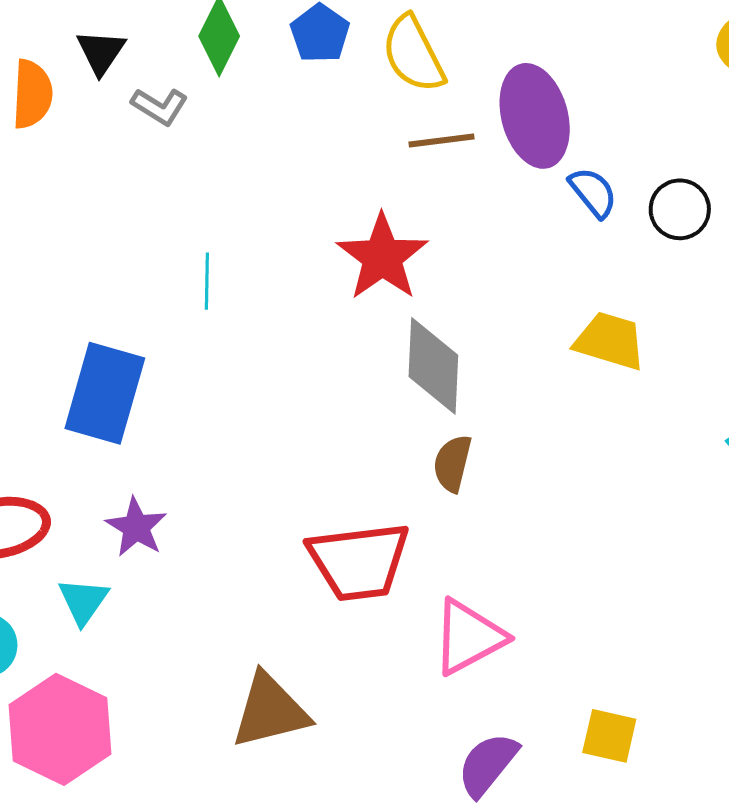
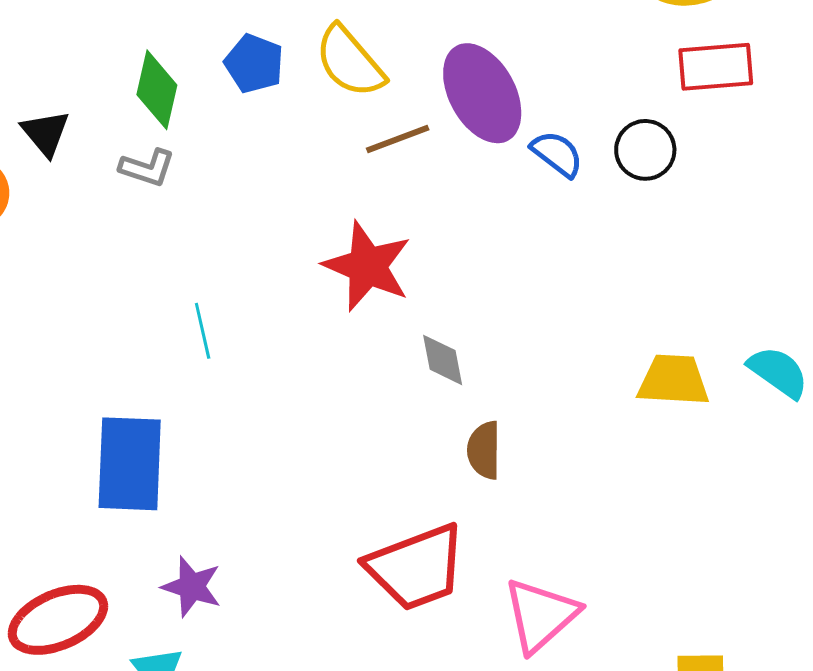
gray L-shape: (160, 106) -> (147, 168), moved
yellow trapezoid: (610, 341) -> (673, 380), moved
gray diamond: (433, 366) -> (443, 360), size x0.6

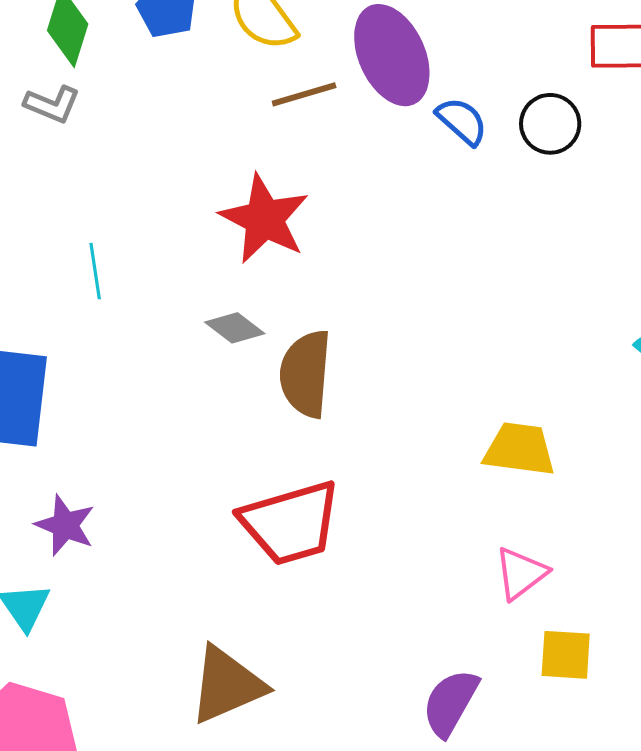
gray diamond: (443, 360) -> (235, 328), moved, turned -46
yellow trapezoid: (673, 380) -> (519, 449), moved
brown semicircle: (484, 450) -> (306, 374), moved, size x1.5
pink triangle: (541, 615) -> (521, 573), moved, size x0.7

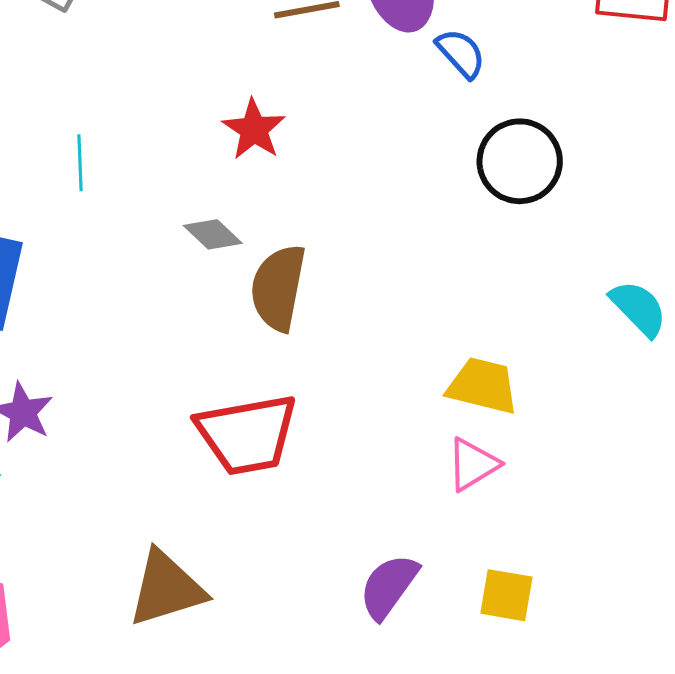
black circle: (550, 124) -> (520, 161), moved, size x1.4
red star: (264, 219) -> (254, 129), size x0.7
pink triangle: (521, 573) -> (473, 464), moved
purple semicircle: (450, 703) -> (389, 586), moved

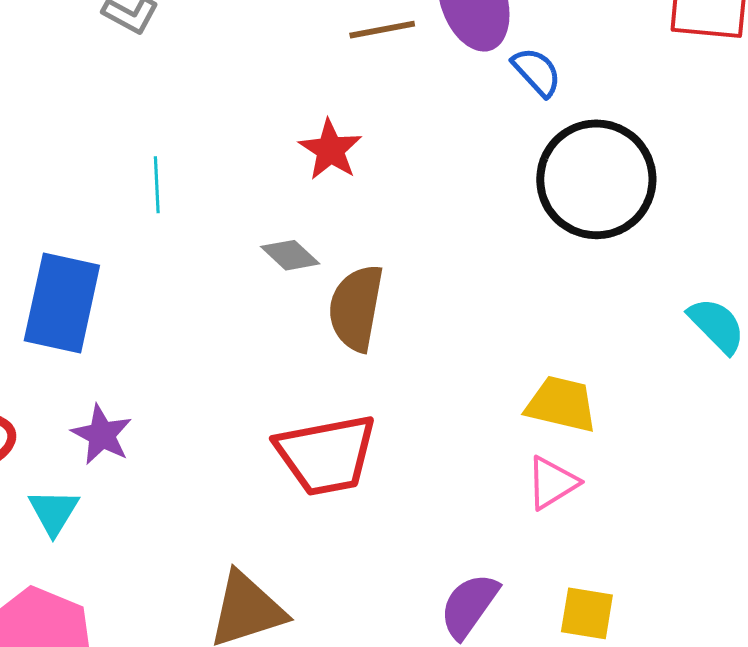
black circle: (520, 161) -> (596, 179), size x1.4

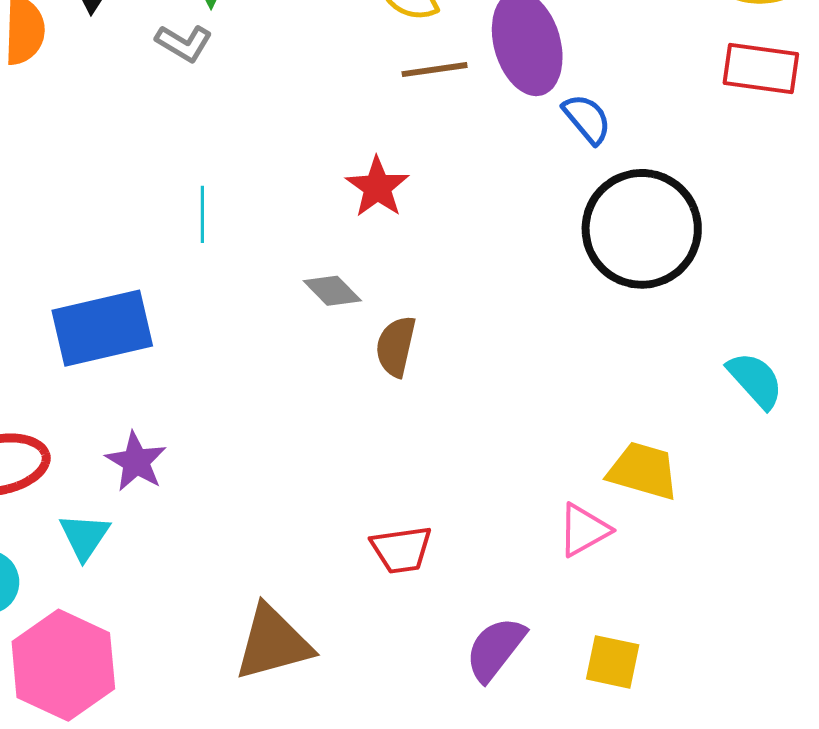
blue rectangle: (62, 303) -> (102, 328), turned 62
brown semicircle: (356, 308) -> (396, 346), size x0.7
yellow trapezoid: (561, 404) -> (643, 471), moved
red trapezoid: (326, 455) -> (401, 549), moved, size x0.6

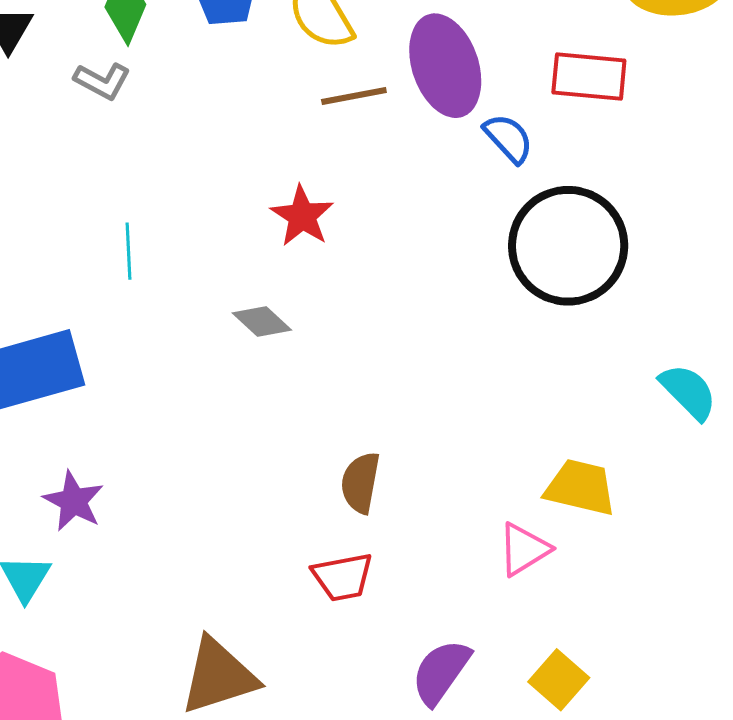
red rectangle: (761, 68) -> (589, 76), moved
brown semicircle: (396, 346) -> (360, 483), moved
yellow square: (613, 662) -> (559, 680), turned 32

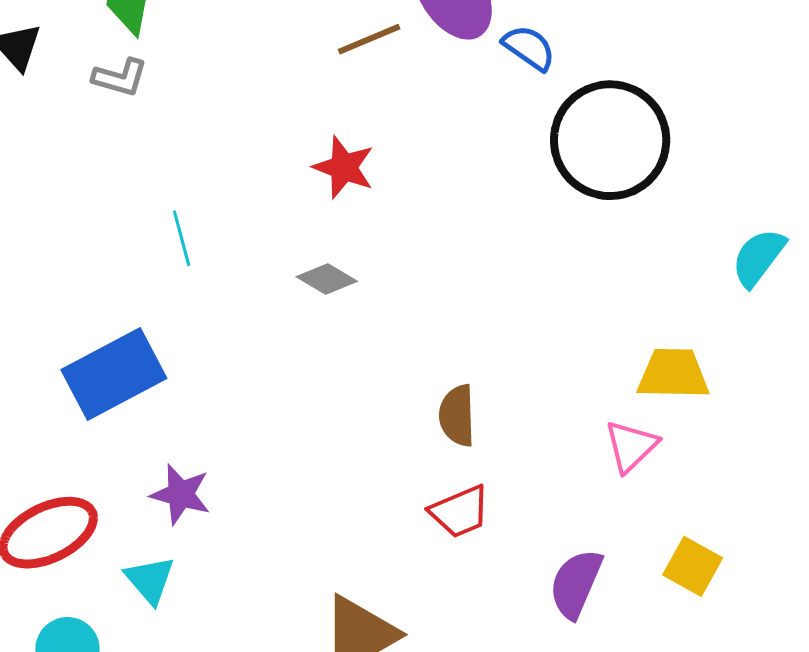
cyan semicircle: (688, 392) -> (758, 257), turned -86

